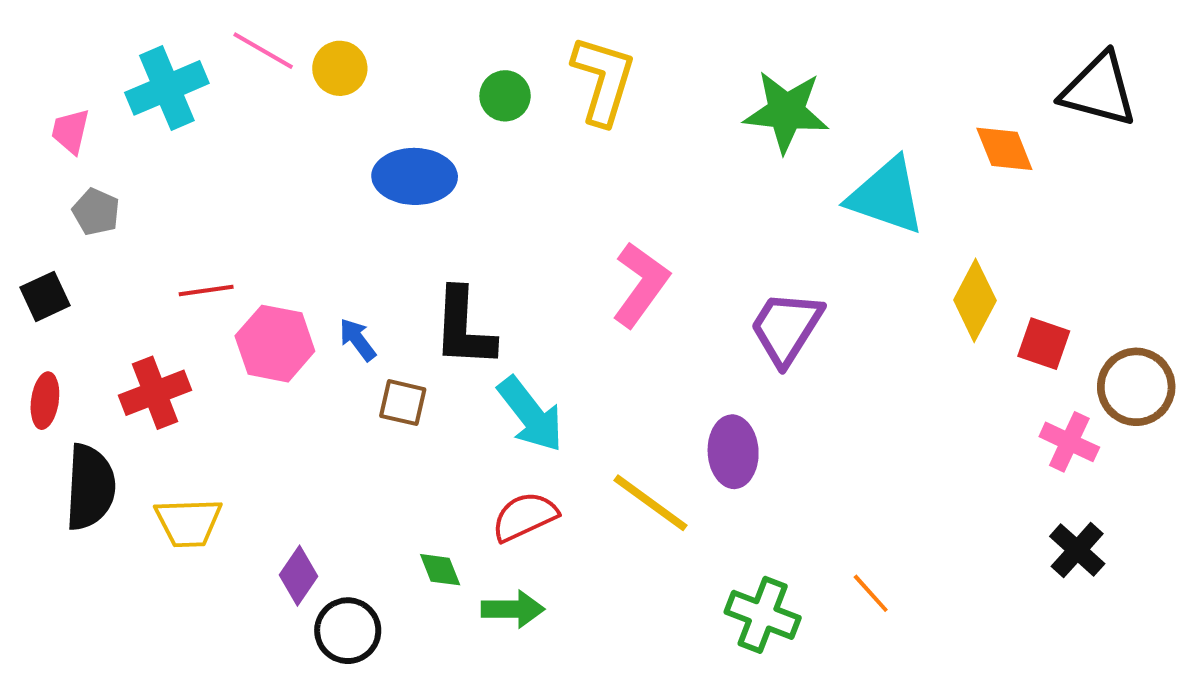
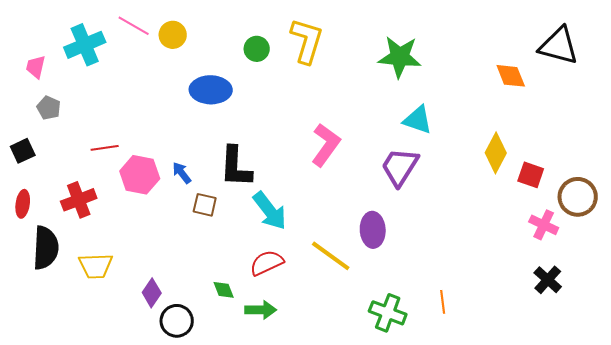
cyan triangle: (886, 196) -> (418, 120), moved, size x0.7
orange line: (871, 593) -> (443, 302), turned 35

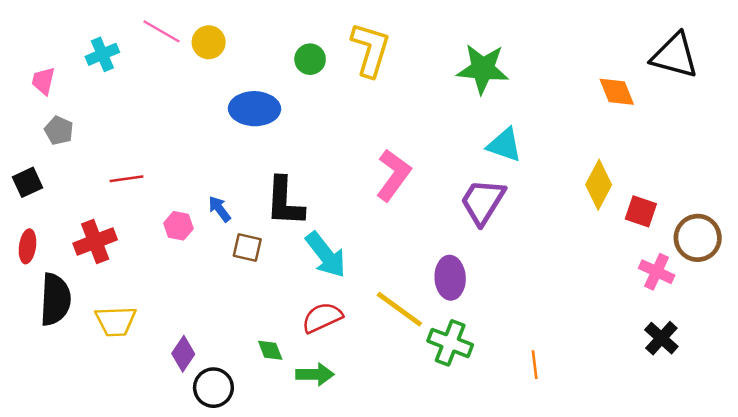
cyan cross: (85, 45) -> (102, 54), size x0.7
pink hexagon: (140, 175) -> (178, 226), moved, size x0.6
green cross: (388, 313) -> (450, 343), moved

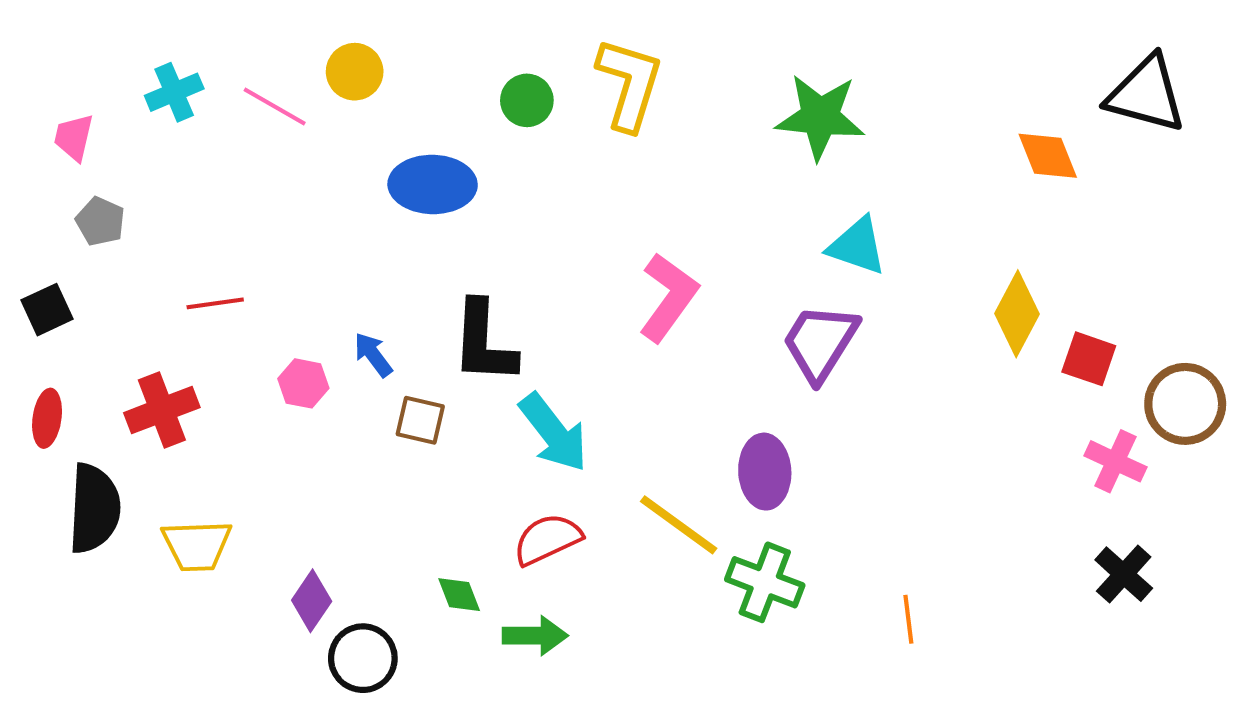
pink line: (162, 31) -> (275, 107), moved

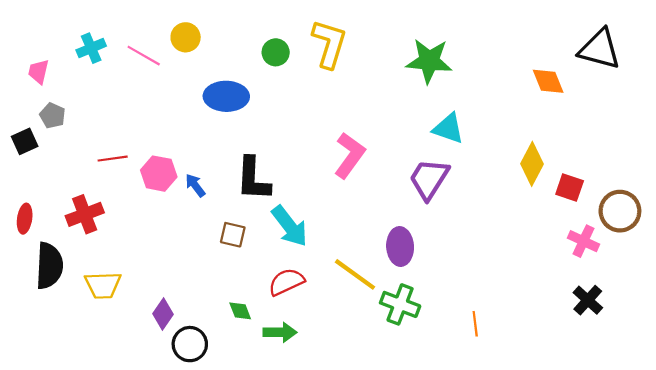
black square: (47, 310) -> (25, 141), moved
pink hexagon: (303, 383) -> (159, 174), moved, size x1.4
brown square: (420, 420) -> (233, 235), moved

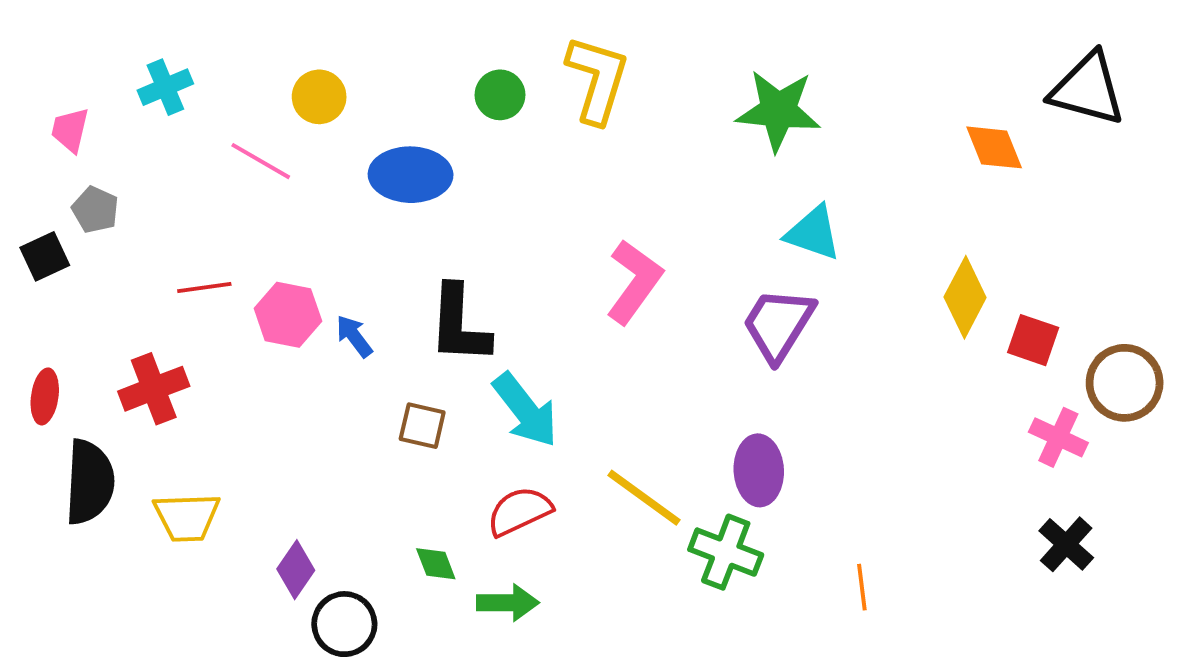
yellow circle: (186, 37) -> (319, 97), moved
pink line: (144, 56) -> (261, 161), moved
purple ellipse: (400, 246) -> (759, 470), moved

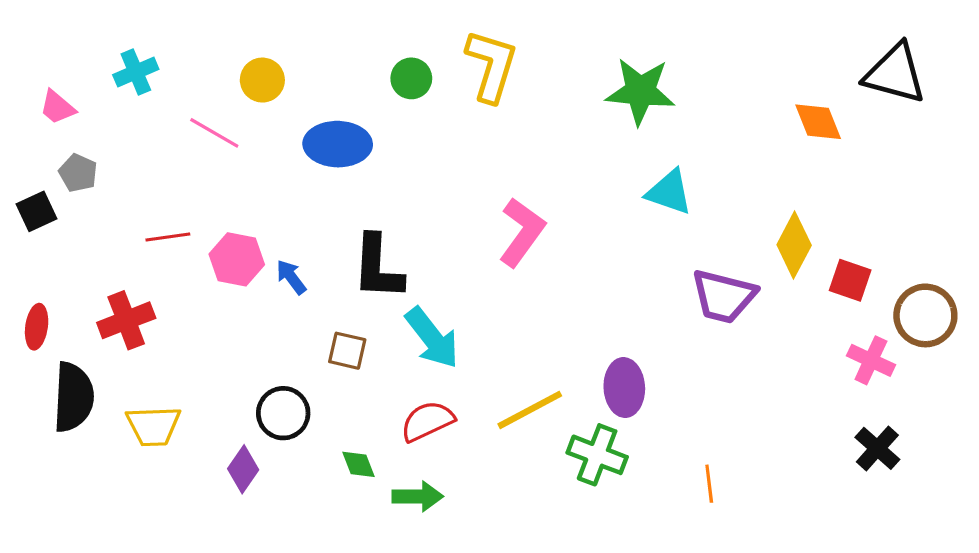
pink trapezoid: (70, 130) -> (57, 107), turned -63
purple trapezoid: (778, 324) -> (724, 296), moved, turned -108
yellow line: (644, 498) -> (530, 410), turned -64
black circle: (344, 624) -> (283, 413), moved

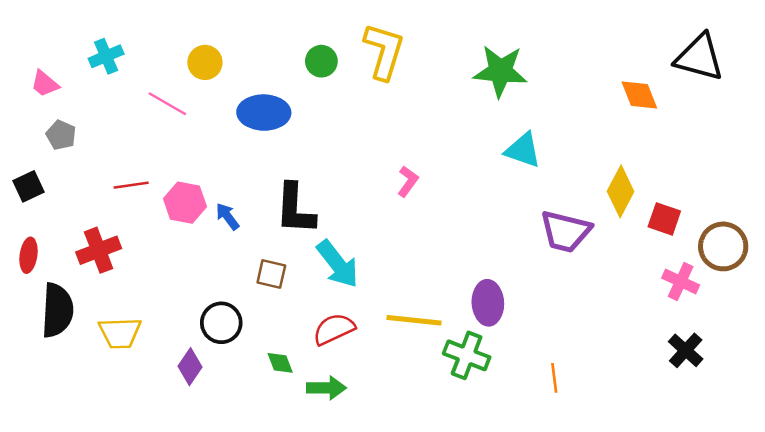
black square: (37, 211) -> (28, 186), moved
pink L-shape: (522, 232) -> (408, 181), size x0.6
yellow line: (530, 410) -> (414, 320), turned 34

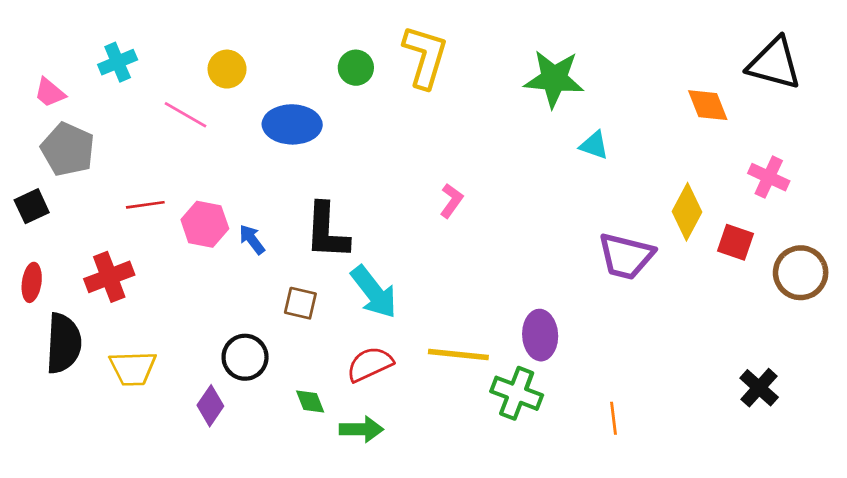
gray pentagon: (61, 135) -> (68, 149), size x1.6
cyan triangle: (523, 150) -> (594, 145), moved, size x0.7
pink cross: (681, 282) -> (769, 177), moved

